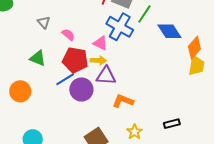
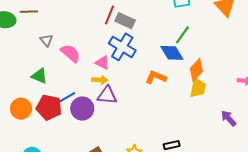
green line: (144, 14) -> (182, 35), moved
pink semicircle: (68, 35) -> (71, 53), size x1.5
red pentagon: (75, 60) -> (49, 107), moved
orange L-shape: (123, 101) -> (156, 77), moved

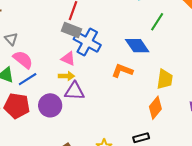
gray rectangle: (125, 21) -> (71, 30), moved
green line: (182, 35) -> (157, 22), moved
pink semicircle: (71, 53) -> (23, 60), moved
orange diamond: (196, 70) -> (155, 108), moved
blue line: (66, 98) -> (28, 79), moved

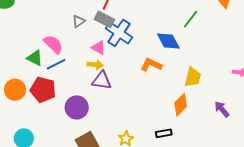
gray triangle: (11, 39) -> (79, 21), moved, turned 32
purple circle: (50, 105) -> (77, 107), moved

